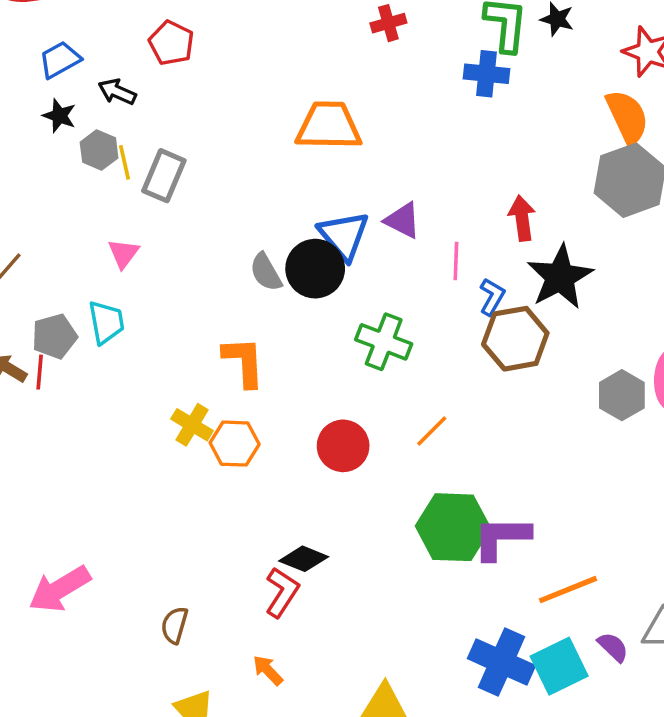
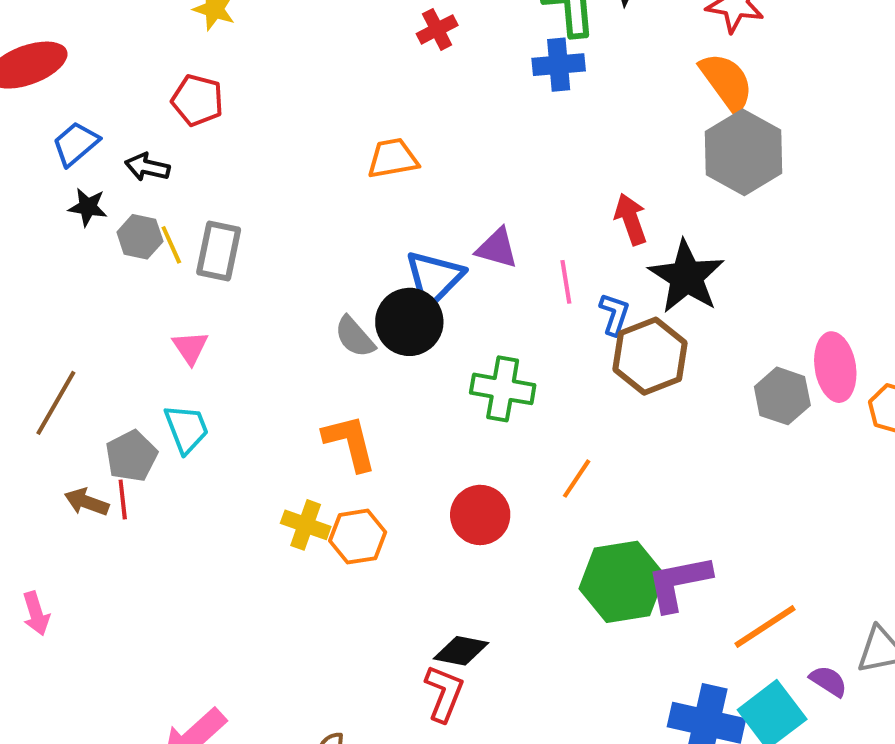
orange trapezoid: (329, 126) -> (393, 158), size x0.7
blue triangle: (344, 236) -> (434, 278), turned 36

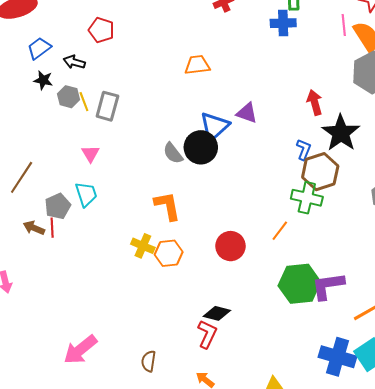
pink line: (566, 282) -> (344, 25), moved
green cross: (503, 389) -> (307, 198), moved

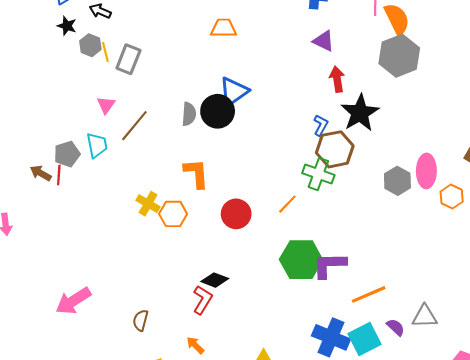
purple triangle: (247, 113) -> (324, 41), moved
gray semicircle: (173, 153) -> (189, 114), turned -145
brown line: (22, 177) -> (134, 126), moved
orange L-shape: (167, 206) -> (196, 173), moved

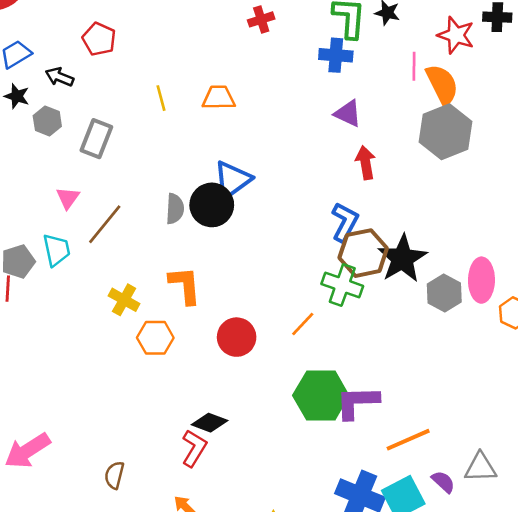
yellow line: (105, 52) -> (161, 98), moved
black star: (360, 113) -> (402, 259), moved
blue L-shape: (321, 125) -> (345, 222), size x1.4
yellow cross: (148, 204) -> (124, 300), moved

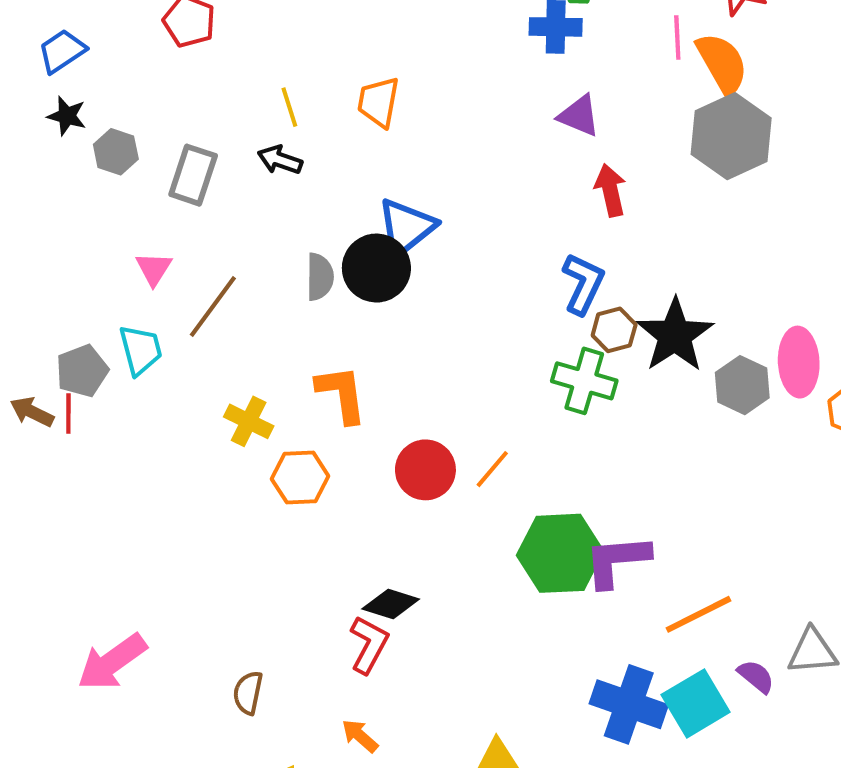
black arrow: (60, 77) -> (280, 160), moved
orange trapezoid: (219, 98) -> (378, 102), turned -76
brown hexagon: (363, 253) -> (614, 330), size x0.6
orange line: (303, 324) -> (492, 469), moved

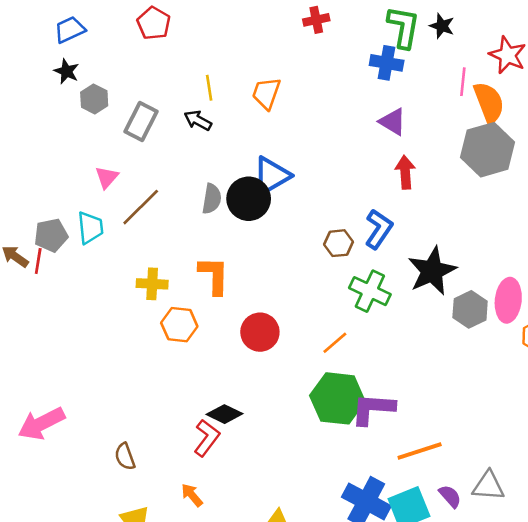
brown hexagon: (614, 330) -> (338, 243), moved
yellow cross: (249, 421) -> (152, 284), turned -32
orange line: (492, 469) -> (335, 343), moved
brown semicircle: (248, 693) -> (125, 457), turned -40

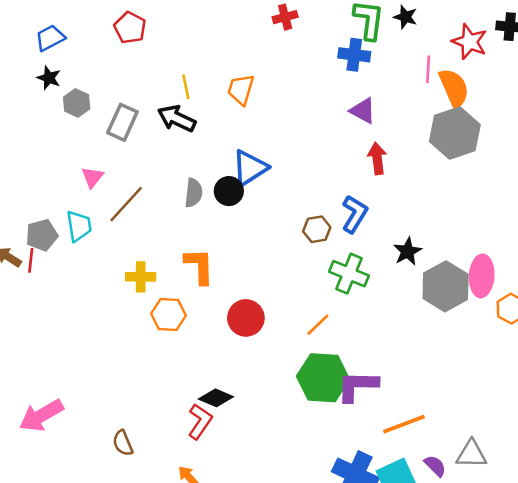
black arrow: (198, 120) -> (177, 119), size x1.4
black circle: (249, 199) -> (229, 191), size x0.7
black star: (432, 271) -> (407, 251), size x0.6
gray hexagon: (470, 309) -> (446, 286), size x1.4

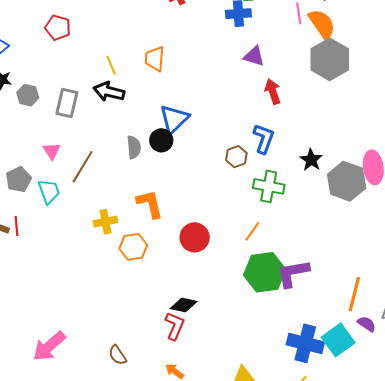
gray pentagon: (42, 235) -> (19, 179), moved
orange line: (404, 424) -> (354, 294), moved, turned -44

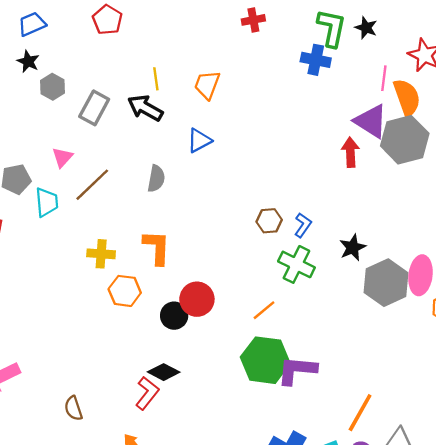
purple triangle: (254, 56) -> (371, 121), moved, size x1.4
red arrow: (273, 91) -> (350, 152), moved
blue triangle: (174, 119) -> (199, 140), moved, size x0.7
blue L-shape: (264, 139) -> (303, 225), moved, size x0.7
black circle: (161, 140) -> (174, 316), moved

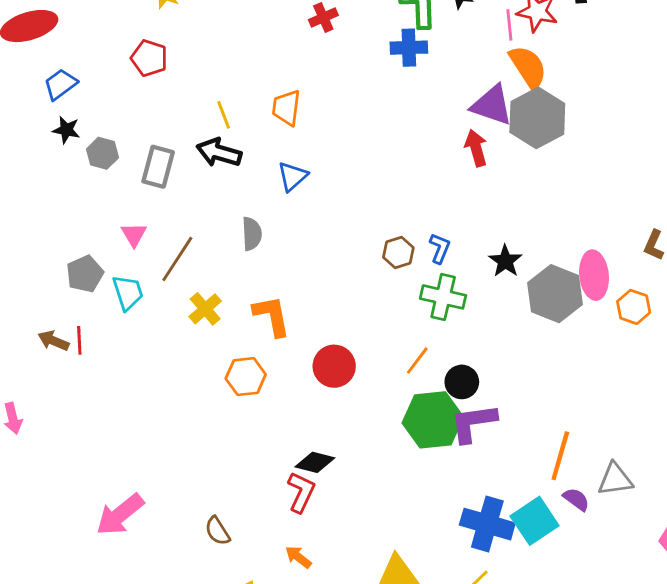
pink line: (384, 78) -> (509, 25), moved
yellow cross: (101, 254) -> (205, 309), moved, turned -32
black circle: (174, 316) -> (462, 382), moved

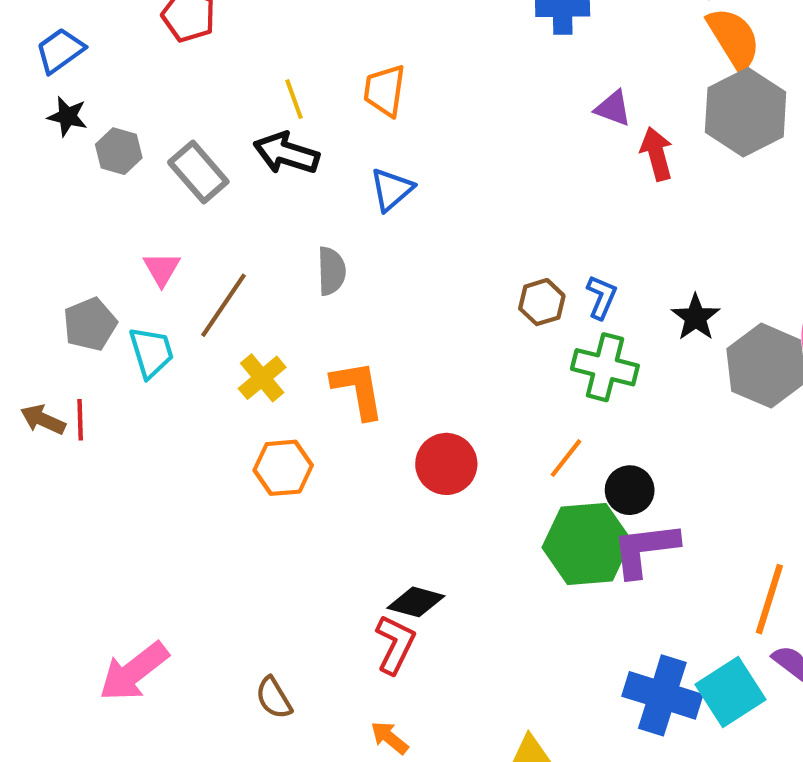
purple triangle: (492, 105) -> (613, 108), moved, size x0.6
gray rectangle: (158, 167) -> (198, 172), turned -57
orange hexagon: (246, 377) -> (283, 468), moved

